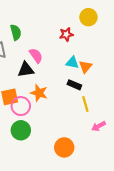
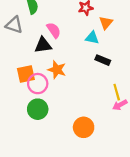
orange triangle: (85, 67) -> (106, 23), moved
black rectangle: (74, 85) -> (103, 60), moved
yellow line: (85, 104) -> (117, 92), moved

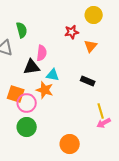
pink semicircle: (54, 30) -> (42, 53), turned 42
cyan triangle: (92, 38) -> (53, 75), moved
orange square: (26, 74) -> (16, 94), turned 30

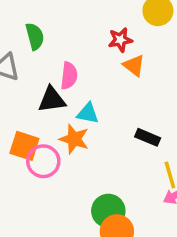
orange triangle: (91, 46) -> (134, 65), moved, turned -32
black rectangle: (88, 81) -> (148, 137), moved
green circle: (27, 127) -> (108, 211), moved

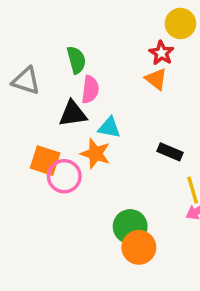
green semicircle: (35, 36) -> (76, 60), moved
red star: (120, 40) -> (161, 53), moved, turned -30

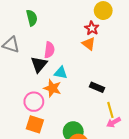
green semicircle: (76, 60) -> (32, 18), moved
black triangle: (73, 114) -> (39, 64), turned -42
orange square: (45, 161) -> (35, 124), moved

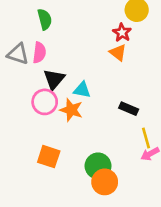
pink semicircle: (49, 50) -> (39, 53), moved
pink circle: (34, 102) -> (45, 102), moved

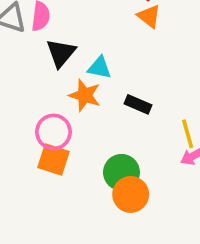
pink circle: (45, 102) -> (54, 132), moved
black rectangle: (129, 109) -> (138, 104), moved

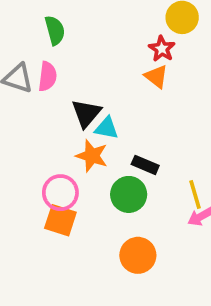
black triangle: (61, 53) -> (86, 113), moved
green circle: (121, 172) -> (129, 194), moved

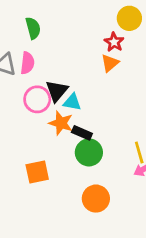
orange triangle: (156, 76) -> (110, 63), turned 42
black rectangle: (145, 165) -> (82, 133), moved
pink circle: (60, 193) -> (37, 99), moved
orange square: (60, 220) -> (37, 172), turned -30

